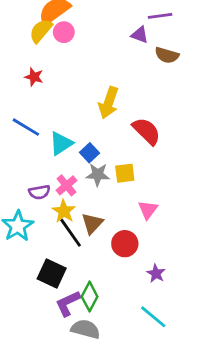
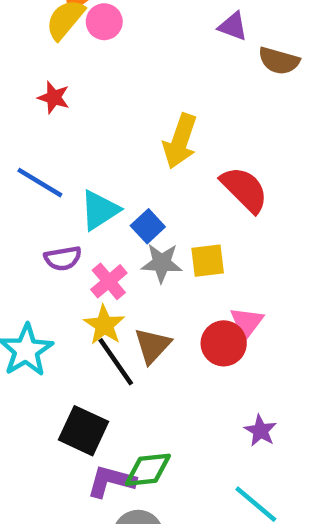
purple semicircle: (39, 192) -> (63, 258), moved
red circle: (125, 244) -> (224, 343), moved
green diamond: (90, 297) -> (148, 470), turned 56
purple L-shape: (68, 303) -> (111, 481), turned 40

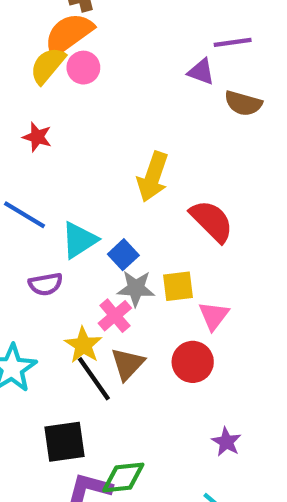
pink cross: (109, 281) -> (115, 316), moved
pink triangle: (247, 323) -> (214, 316), moved
black square: (84, 431) -> (64, 442), turned -33

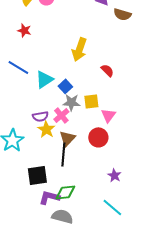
red semicircle: (212, 221) -> (107, 70), size x0.6
purple semicircle: (46, 284) -> (40, 116), moved
black line: (94, 379) -> (63, 154), moved, turned 40

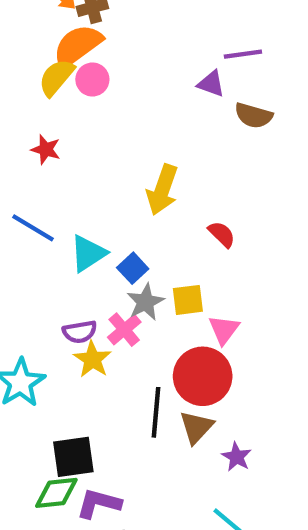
gray star: (71, 102) -> (145, 302), turned -30
red circle: (98, 137) -> (203, 376), size x1.4
brown triangle: (67, 138) -> (196, 427), moved
black line: (63, 154) -> (156, 412), moved
green diamond: (65, 192) -> (56, 493), moved

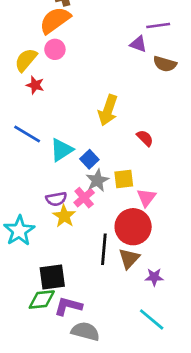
yellow semicircle: (56, 77) -> (26, 60), moved
pink circle: (92, 80) -> (55, 49), moved
purple star: (237, 457) -> (154, 277), turned -30

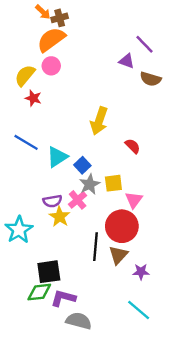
purple line: (158, 25) -> (145, 44), turned 54

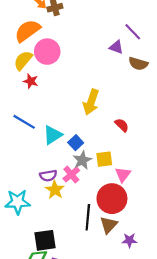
orange semicircle: (51, 40) -> (27, 31), moved
pink circle: (51, 66) -> (47, 52), size x1.5
cyan star: (19, 230) -> (18, 202), turned 30

